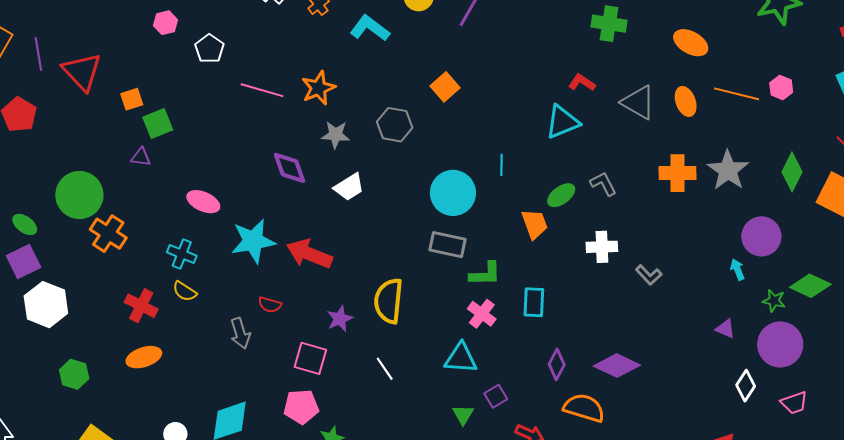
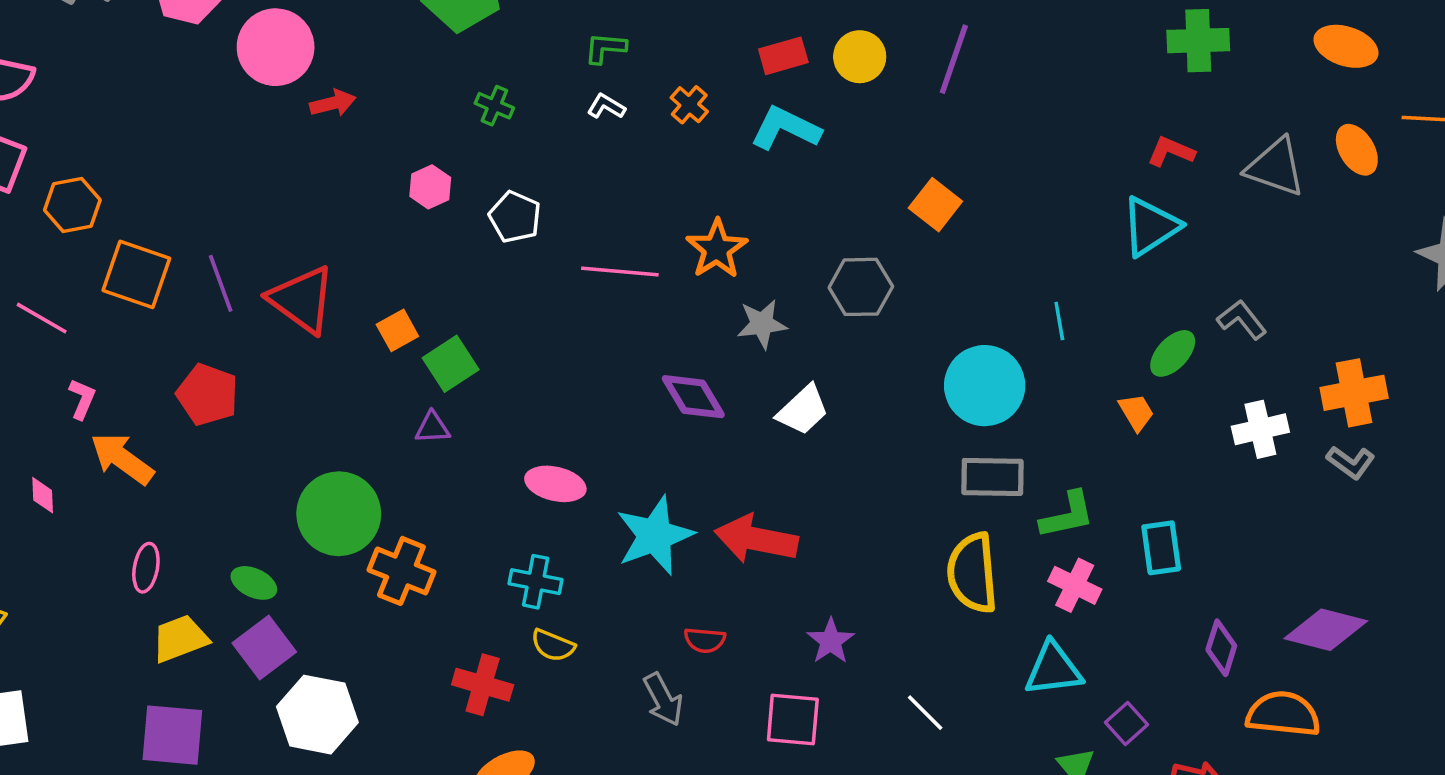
orange cross: (677, 173) -> (1354, 393), moved
orange trapezoid: (535, 224) -> (1136, 412), size x0.7
yellow semicircle: (389, 301) -> (972, 573), moved

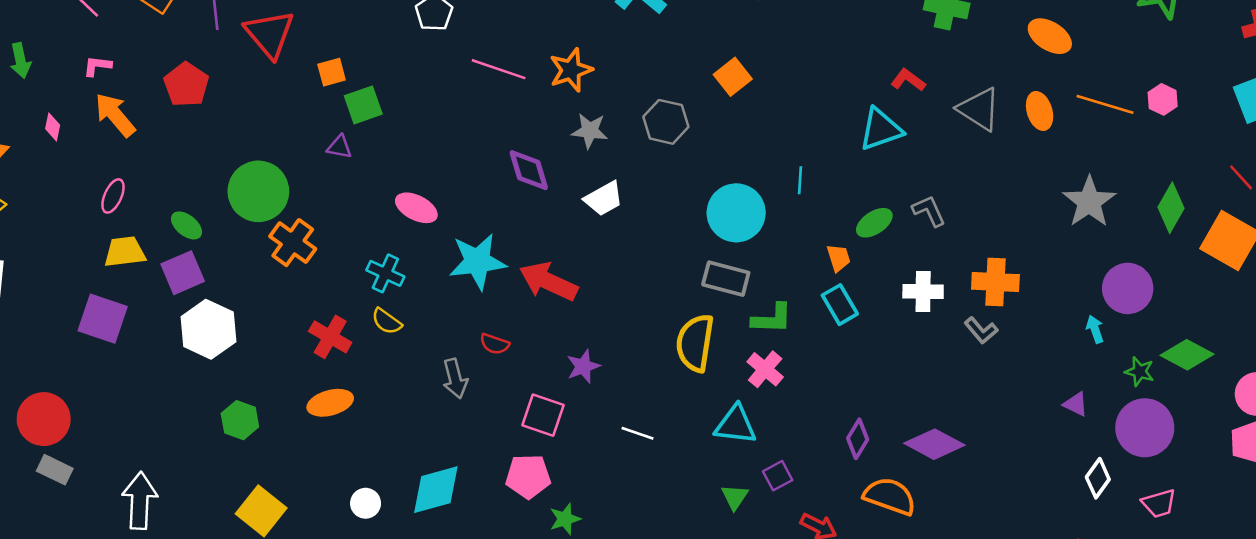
pink L-shape: (82, 399) -> (97, 66), turned -120
cyan rectangle: (1161, 548) -> (840, 305), moved, turned -36
white line: (925, 713) -> (637, 433), turned -40

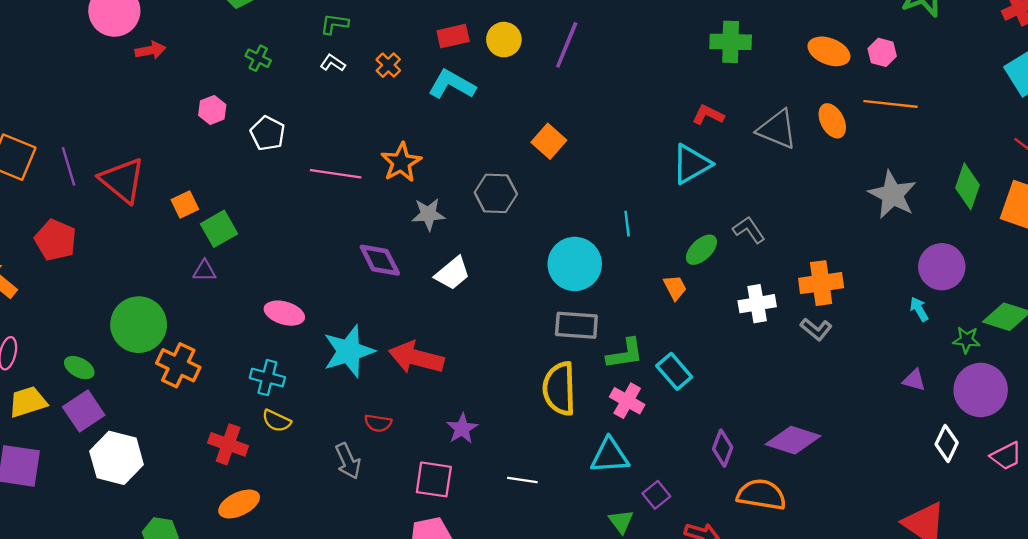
pink hexagon: (1163, 99) -> (882, 52), moved
cyan rectangle: (840, 305) -> (674, 371), moved

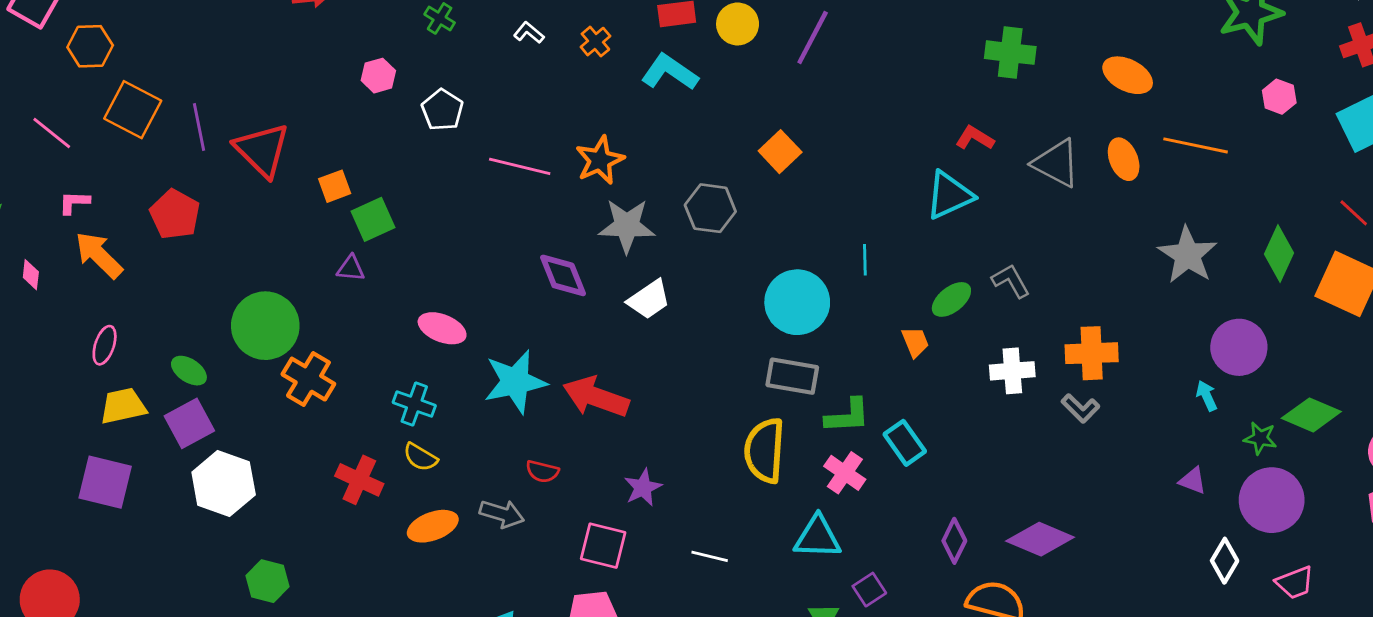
pink hexagon: (882, 52) -> (1279, 97), moved
gray star: (428, 214) -> (627, 226), size x1.4
gray arrow: (348, 461) -> (502, 514), turned -54
orange ellipse: (239, 504) -> (433, 526), moved

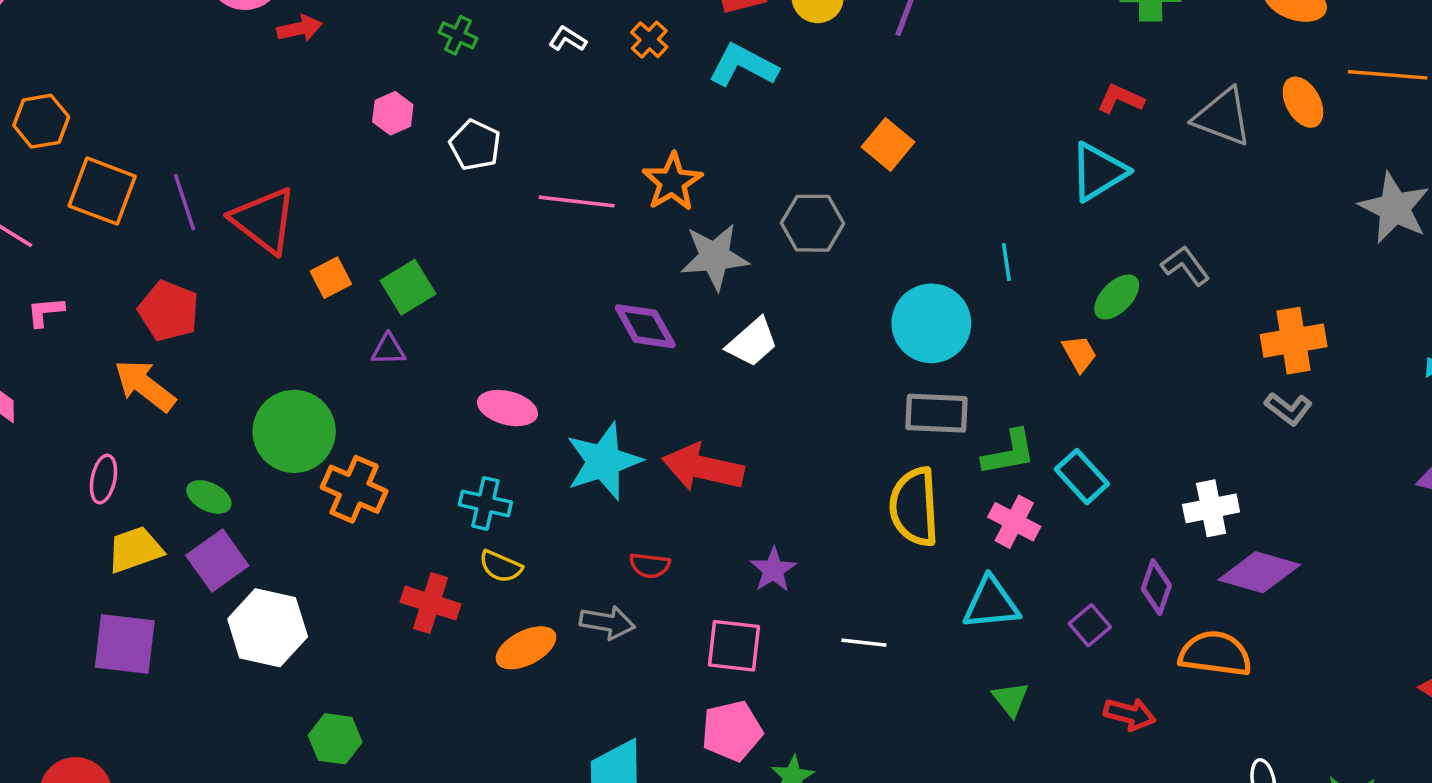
orange square: (335, 186) -> (331, 278), moved
orange arrow: (99, 255) -> (145, 386), moved
white cross: (1012, 371) -> (1211, 508), moved
purple square: (869, 590) -> (1090, 625), moved

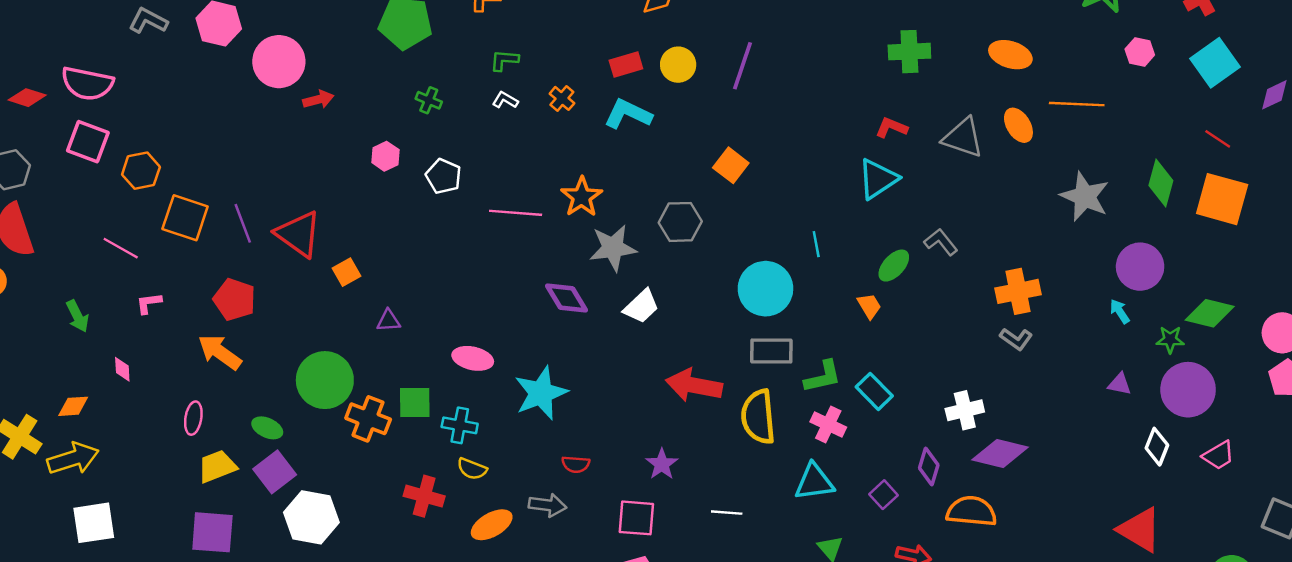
green square: (408, 287) -> (415, 403), moved, turned 33
red arrow: (703, 468) -> (694, 385), moved

